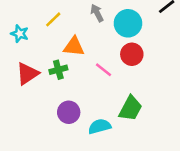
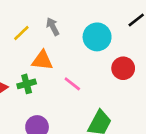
gray arrow: (97, 13) -> (53, 26), moved
red circle: (132, 54) -> (123, 68), moved

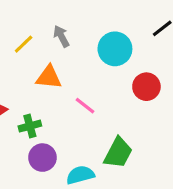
green cross: (27, 84) -> (30, 126), moved

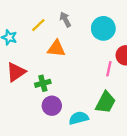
pink line: (85, 106) -> (109, 69), moved, turned 64

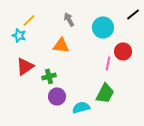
yellow line: (38, 25) -> (29, 20), moved

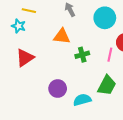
yellow line: (29, 20) -> (29, 11), turned 56
green cross: (49, 76) -> (82, 55), moved

